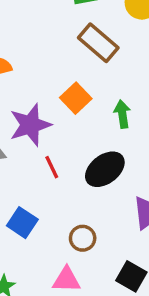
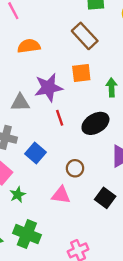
brown rectangle: (98, 43) -> (85, 36), moved
orange square: (76, 98) -> (81, 73), turned 30

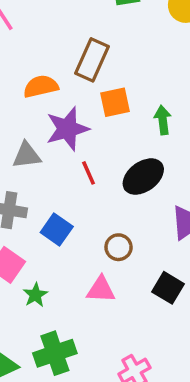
brown rectangle: (85, 36) -> (92, 60), moved, turned 72
orange semicircle: (29, 46) -> (41, 86), moved
green cross: (27, 234) -> (55, 353), turned -36

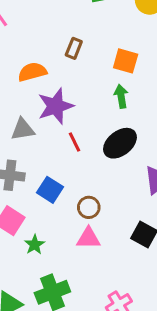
brown rectangle: (92, 60) -> (74, 48), size x0.6
orange square: (115, 102) -> (126, 61), moved, turned 30
green arrow: (163, 120) -> (121, 96), moved
brown circle: (119, 247) -> (89, 207), moved

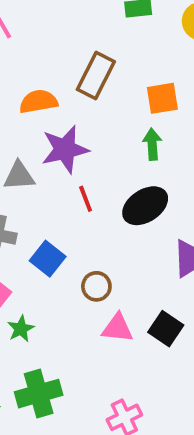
brown rectangle: (74, 48) -> (96, 76), size x1.6
orange square: (126, 61) -> (162, 98), turned -30
pink triangle: (88, 238) -> (117, 328), moved

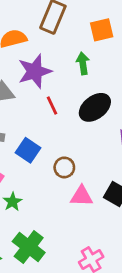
green arrow: (152, 144) -> (83, 63), moved
green cross: (39, 394) -> (29, 247), turned -32

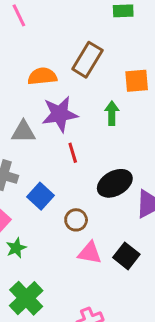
black ellipse: (95, 107) -> (115, 183), moved

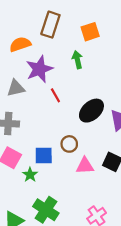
blue square: (40, 196) -> (44, 155), moved, turned -30

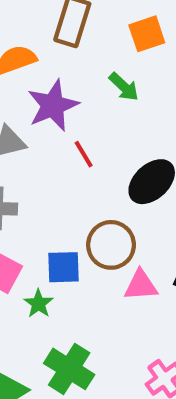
green arrow: (77, 60) -> (124, 87), turned 147
brown circle: (69, 144) -> (111, 245), size x1.5

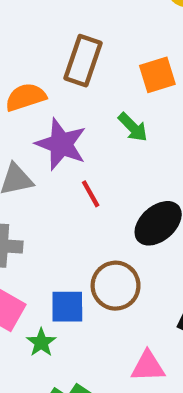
purple star: (53, 105) -> (61, 144), turned -30
pink triangle: (141, 285) -> (148, 366), moved

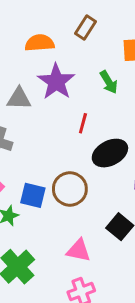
brown rectangle: (83, 61) -> (86, 27), size x0.7
red line: (91, 194) -> (83, 123), moved, turned 30

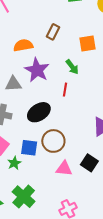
red line: (83, 123) -> (65, 90), moved
black ellipse: (110, 153) -> (39, 112), moved
pink triangle: (79, 250) -> (64, 169), moved

